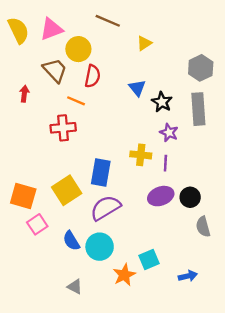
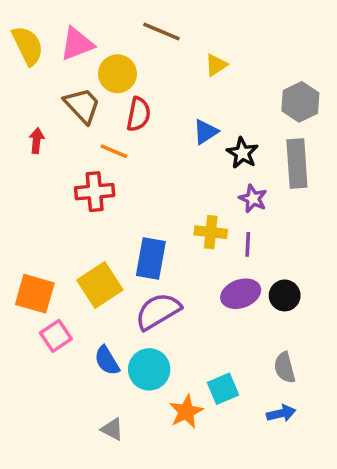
blue triangle: (137, 88) -> (205, 132), turned 36
gray semicircle: (203, 227) -> (285, 368), moved

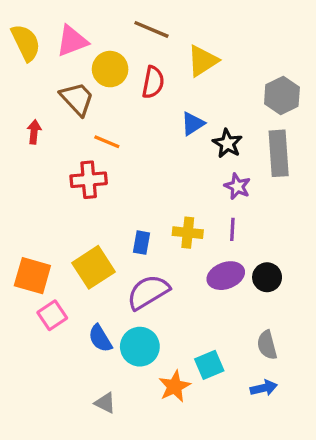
yellow triangle: (216, 65) -> (203, 61), size x1.5
red semicircle: (139, 114) -> (153, 82), moved
yellow cross: (211, 232) -> (188, 233), moved
blue rectangle: (151, 259) -> (141, 243), size x0.6

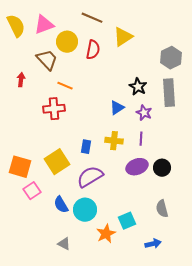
blue triangle: (193, 124) -> (117, 108), moved
blue arrow: (264, 388) -> (153, 244), moved

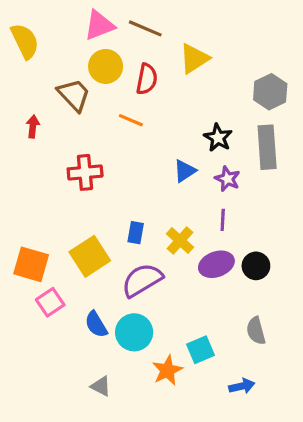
pink triangle: (44, 25) -> (99, 25), moved
orange line: (65, 86) -> (131, 120), moved
yellow cross: (114, 141) -> (180, 241), moved, turned 36

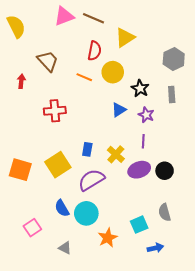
yellow circle: (106, 66) -> (113, 72), moved
gray rectangle: (267, 147) -> (172, 95), size x0.6
pink square: (50, 302) -> (32, 228), moved
cyan square: (201, 350) -> (139, 225), moved

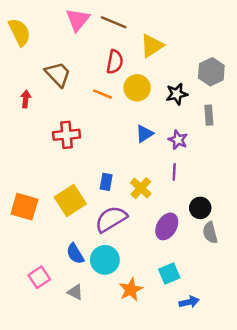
pink triangle: (64, 16) -> (78, 20), turned -30
black star: (140, 88) -> (177, 94), moved, turned 30
purple ellipse: (139, 170) -> (167, 226), moved, turned -40
gray semicircle: (165, 212) -> (210, 233), moved
gray triangle: (65, 248) -> (75, 292), moved

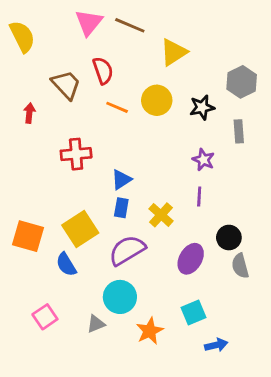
red semicircle: (115, 62) -> (103, 71), moved, turned -30
blue triangle: (144, 134) -> (121, 180), moved
blue semicircle: (75, 254) -> (66, 264), moved
gray triangle: (75, 292) -> (96, 324), moved, turned -49

